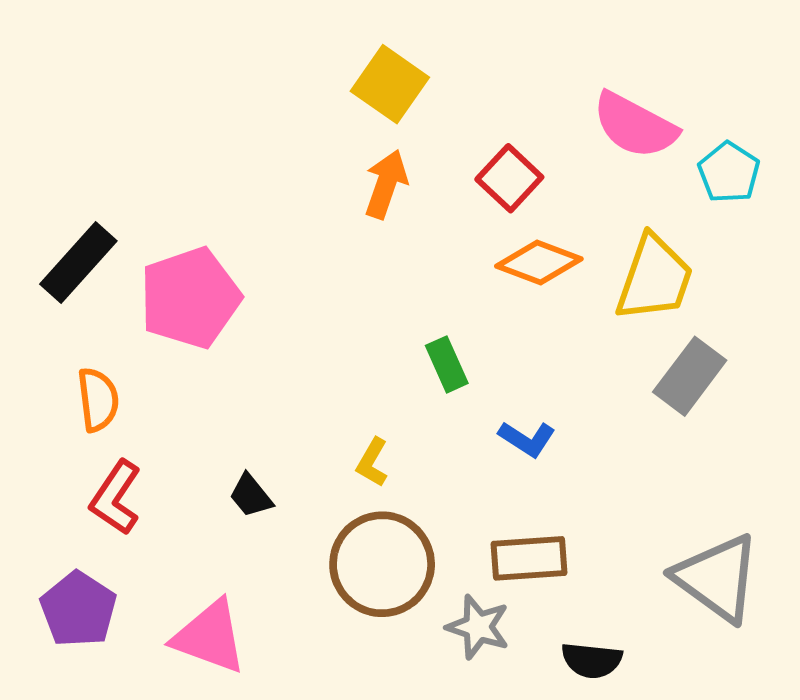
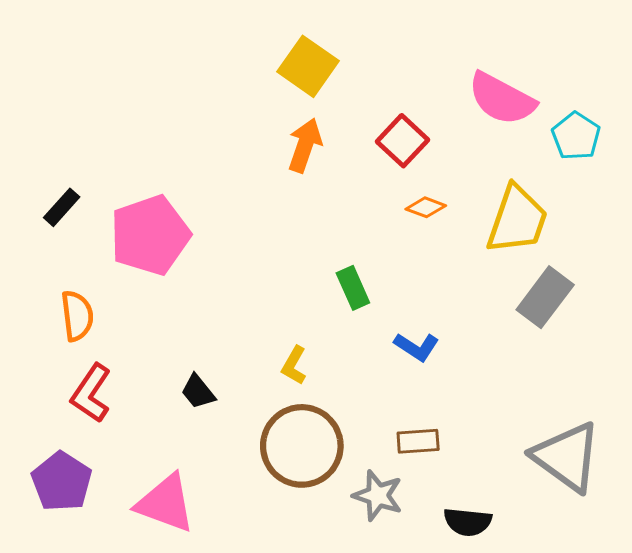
black rectangle: (78, 263) -> (62, 207), size x0.6
orange diamond: (539, 263) -> (426, 207), size x0.6
brown rectangle: (529, 558) -> (418, 441), size x0.7

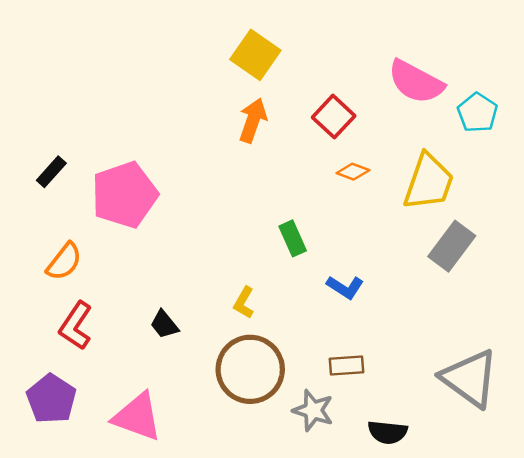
orange semicircle: (77, 316) -> (64, 262), turned 45

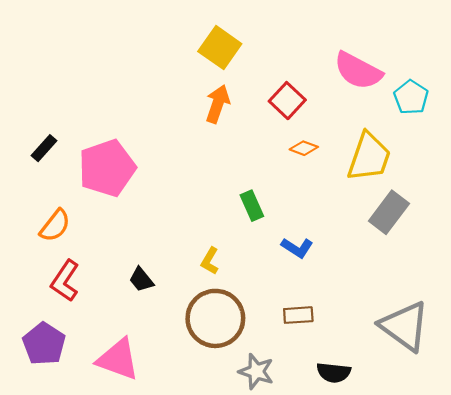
gray star: (313, 410) -> (256, 371), moved

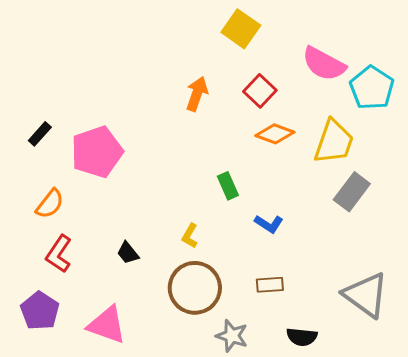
yellow square: (220, 48) -> (241, 29), moved
cyan pentagon: (411, 97) -> (372, 88), size x1.4
orange diamond: (304, 148) -> (275, 134), size x1.5

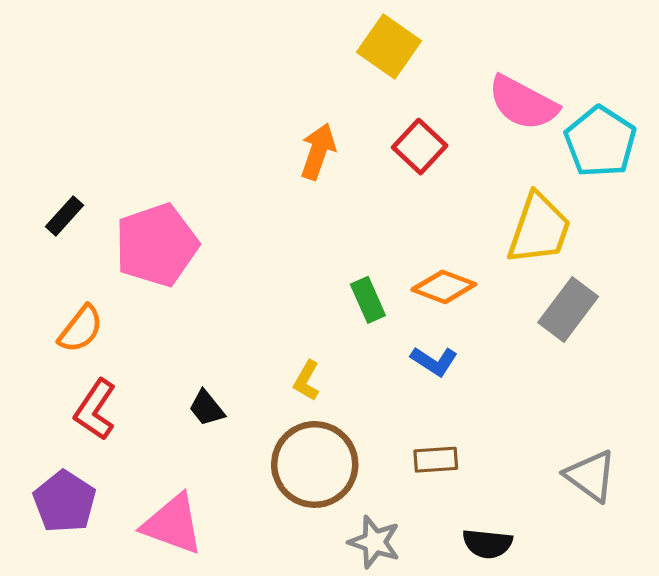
orange diamond: (275, 134) -> (444, 287), moved
gray triangle: (366, 295) -> (591, 476), size x0.7

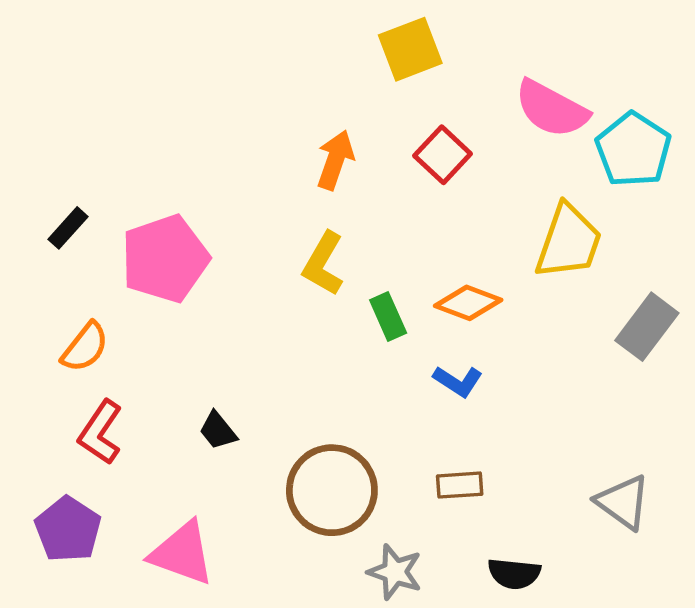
yellow square: (389, 46) -> (410, 49), turned 34
gray rectangle: (568, 310) -> (647, 327), moved
yellow L-shape: (307, 381) -> (323, 264), moved, size x1.5

